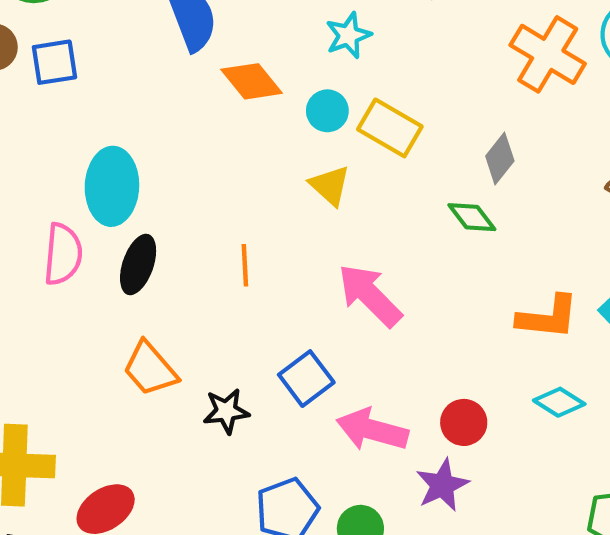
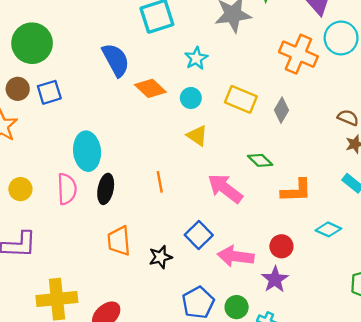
yellow rectangle: (390, 128) -> (241, 99), moved
green diamond: (472, 217) -> (260, 160), moved
orange L-shape: (548, 317) -> (296, 191), moved
orange trapezoid: (150, 369) -> (119, 241), turned 44

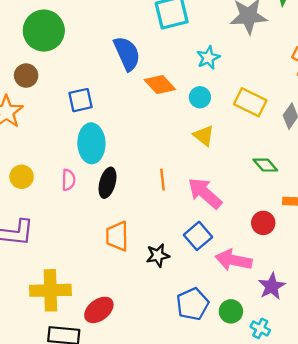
blue square: (49, 92) -> (81, 100), moved
pink arrow: (225, 188) -> (205, 193), moved
pink semicircle: (67, 189) -> (68, 180), size x0.7
red circle: (281, 246) -> (263, 223), moved

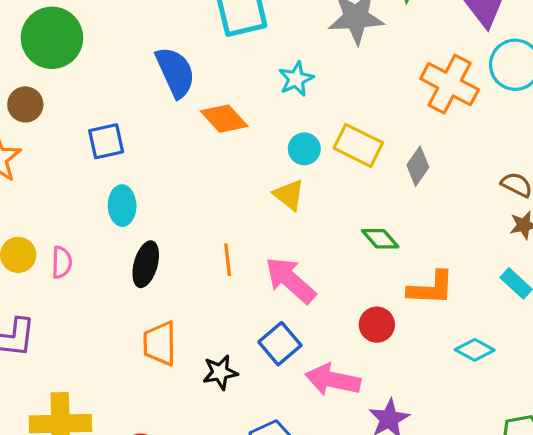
cyan circle: (200, 97) -> (304, 149), moved
cyan ellipse: (91, 143) -> (122, 206), size x0.7
pink semicircle: (68, 180) -> (62, 262), moved

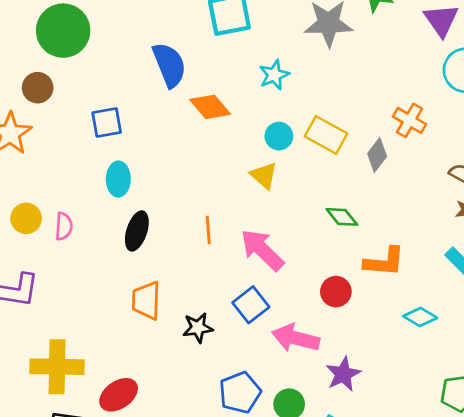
orange cross: (450, 84) -> (410, 120), moved, size x0.7

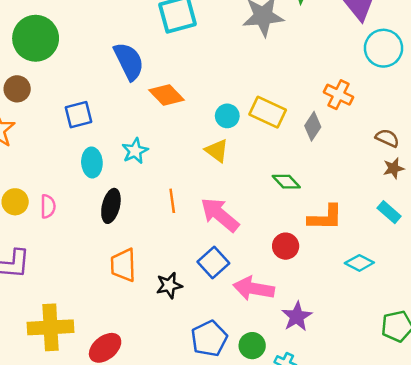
cyan star: (274, 75) -> (135, 151), moved

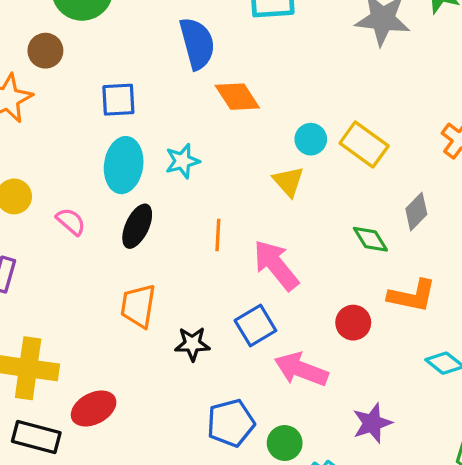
gray diamond: (313, 126) -> (416, 212), moved
cyan ellipse: (92, 162) -> (124, 165), size x1.4
pink semicircle: (48, 206) -> (71, 222), moved, turned -60
purple star: (297, 317) -> (372, 423), moved

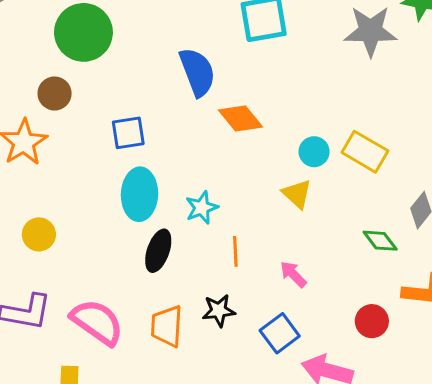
cyan star: (182, 161) -> (202, 208), moved
pink semicircle: (71, 222) -> (97, 322), moved, size x1.8
pink arrow: (276, 265) -> (293, 274), size x0.6
black star: (192, 344) -> (219, 311), moved

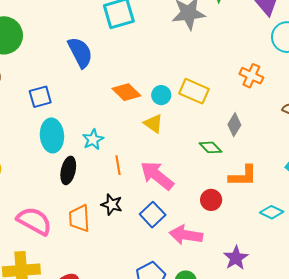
orange diamond: (240, 119) -> (126, 92), moved
pink arrow: (293, 274) -> (157, 176), size x1.8
black star: (219, 311) -> (112, 204), turned 30

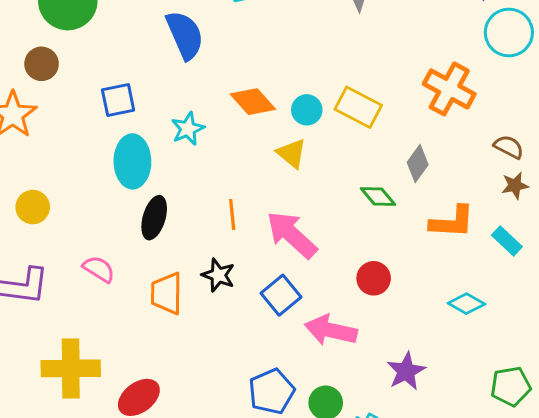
orange cross: (251, 76) -> (449, 89), size x1.4
cyan star: (93, 140) -> (188, 129), moved
orange L-shape: (243, 176) -> (452, 222), moved
pink semicircle: (34, 221) -> (99, 269), moved, size x0.6

